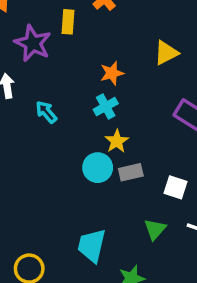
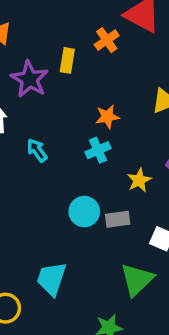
yellow star: (117, 141) -> (139, 180), moved
green triangle: (155, 229) -> (137, 280), size x1.5
cyan trapezoid: (92, 246) -> (52, 279), moved

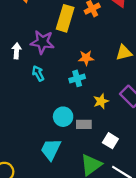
yellow rectangle: (67, 60) -> (65, 18), size x1.6
purple star: (30, 79) -> (42, 42), moved, turned -30
cyan trapezoid: (52, 279) -> (51, 149), moved

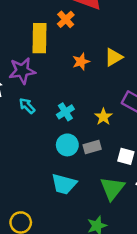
orange star: (86, 58) -> (81, 62), moved
cyan cross: (77, 78) -> (65, 112), moved
cyan trapezoid: (51, 149) -> (64, 184), turned -85

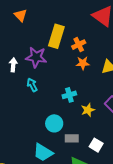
orange cross: (66, 19) -> (79, 45), moved
cyan cross: (65, 112) -> (69, 95), moved
gray rectangle: (92, 147) -> (72, 138), moved

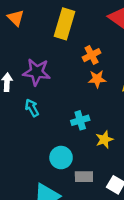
yellow rectangle: (56, 36) -> (65, 24), moved

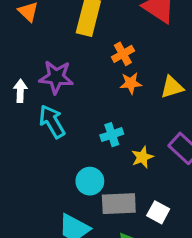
cyan arrow: (32, 108) -> (52, 121), size x1.5
gray rectangle: (84, 177) -> (119, 204), size x1.5

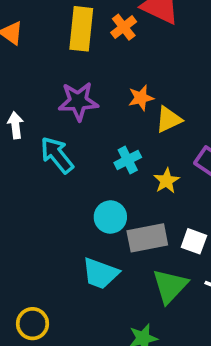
orange cross: (123, 54) -> (124, 27), moved
purple star: (56, 77) -> (78, 101), moved
yellow triangle: (172, 87) -> (169, 119), moved

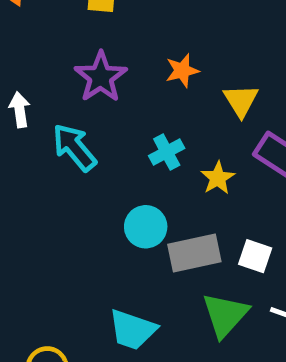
purple star: (78, 101) -> (101, 77), turned -30
yellow triangle: (169, 119) -> (241, 101), moved, turned -36
cyan trapezoid: (100, 273) -> (132, 330), moved

